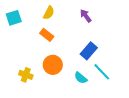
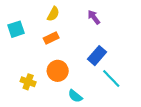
cyan square: (14, 18) -> (16, 29), moved
orange rectangle: (47, 35) -> (51, 38), turned -64
cyan semicircle: (81, 78) -> (75, 96), moved

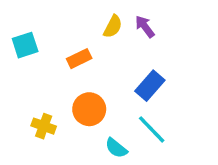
yellow semicircle: (53, 14) -> (113, 27), moved
cyan line: (111, 79) -> (152, 129), moved

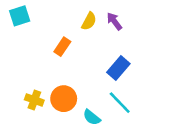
cyan square: (25, 45) -> (20, 16), moved
orange rectangle: (79, 59) -> (62, 47), turned -30
orange circle: (89, 109) -> (64, 99), moved

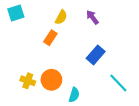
yellow semicircle: (89, 21) -> (61, 17), moved
cyan line: (120, 103) -> (118, 83), moved
cyan semicircle: (92, 117) -> (74, 95), turned -112

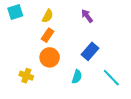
yellow semicircle: (61, 17) -> (48, 16), moved
orange circle: (51, 80) -> (50, 57), moved
cyan semicircle: (74, 95) -> (77, 77), moved

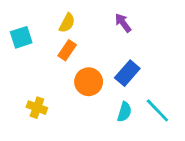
cyan square: (15, 12) -> (21, 37), moved
orange circle: (50, 57) -> (89, 82), moved
cyan semicircle: (77, 77) -> (124, 112), moved

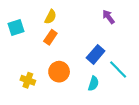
purple arrow: (123, 23) -> (108, 17), moved
orange circle: (89, 82) -> (59, 72), moved
cyan line: (157, 110) -> (118, 70), moved

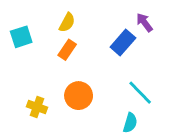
blue rectangle: (96, 54) -> (123, 43), moved
cyan line: (118, 70) -> (140, 93), moved
cyan semicircle: (93, 83) -> (130, 123), moved

